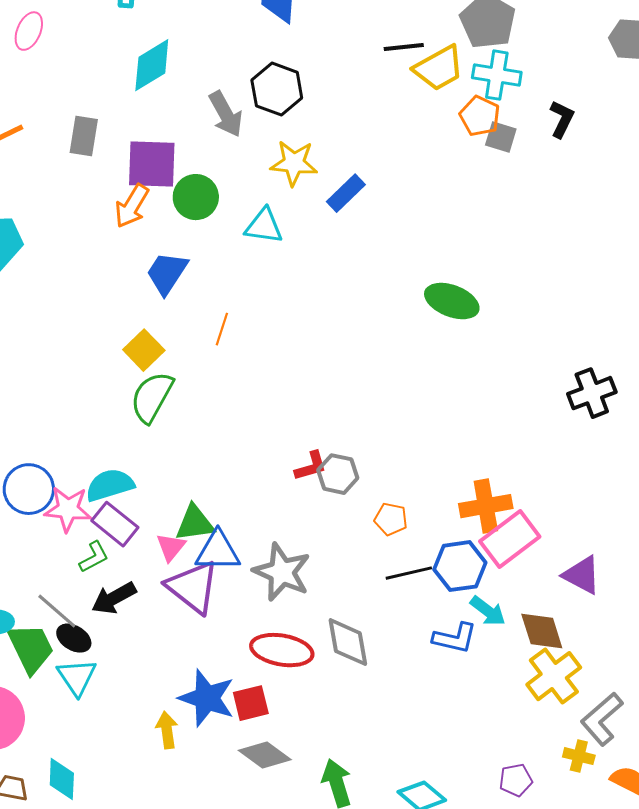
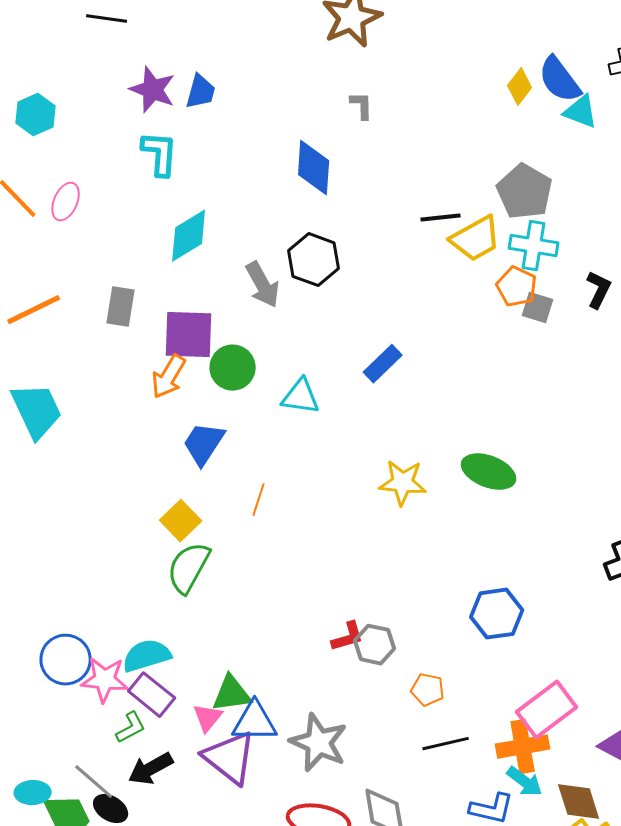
yellow star: (294, 163) -> (403, 483), moved
orange cross: (486, 506) -> (523, 747), moved
blue hexagon: (460, 566) -> (497, 614), moved

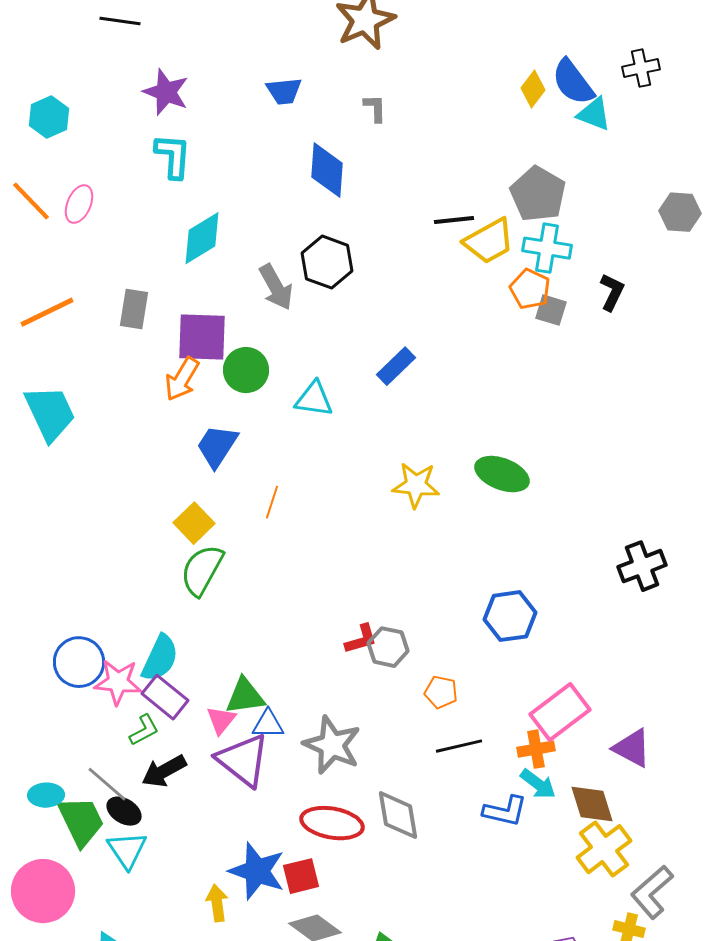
blue trapezoid: (201, 92) -> (284, 91), moved, turned 69
cyan semicircle: (147, 656) -> (160, 658), turned 132
blue triangle: (255, 722) -> (268, 724), size x0.7
orange cross: (523, 747) -> (536, 749), size x0.7

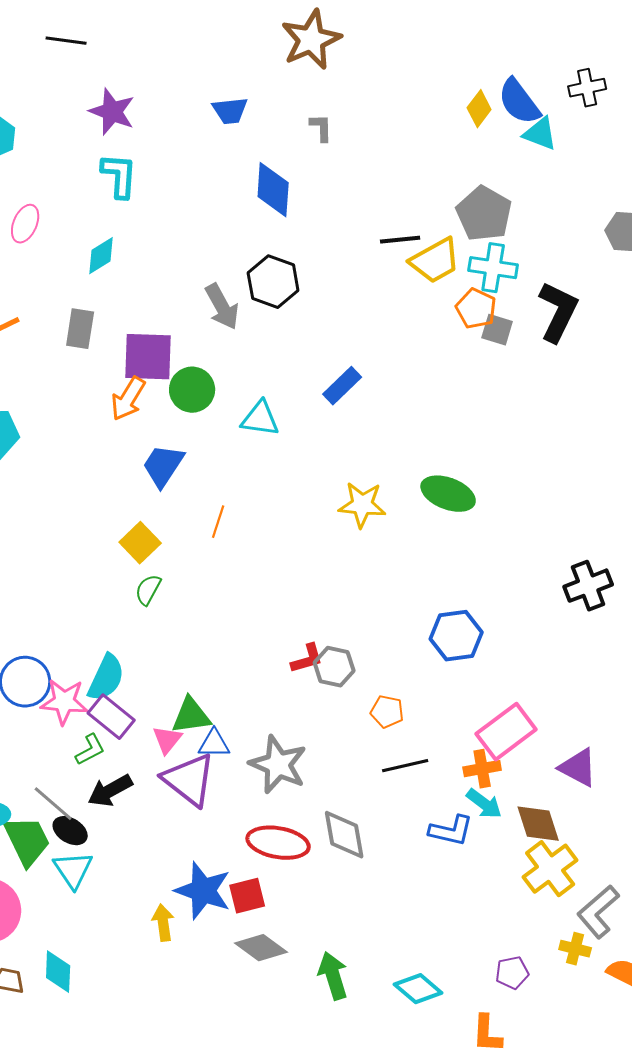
cyan diamond: (202, 238) -> (101, 256), moved, size x0.7
black L-shape: (612, 292) -> (558, 312), size x1.6
green semicircle: (202, 570) -> (148, 590), size x0.6

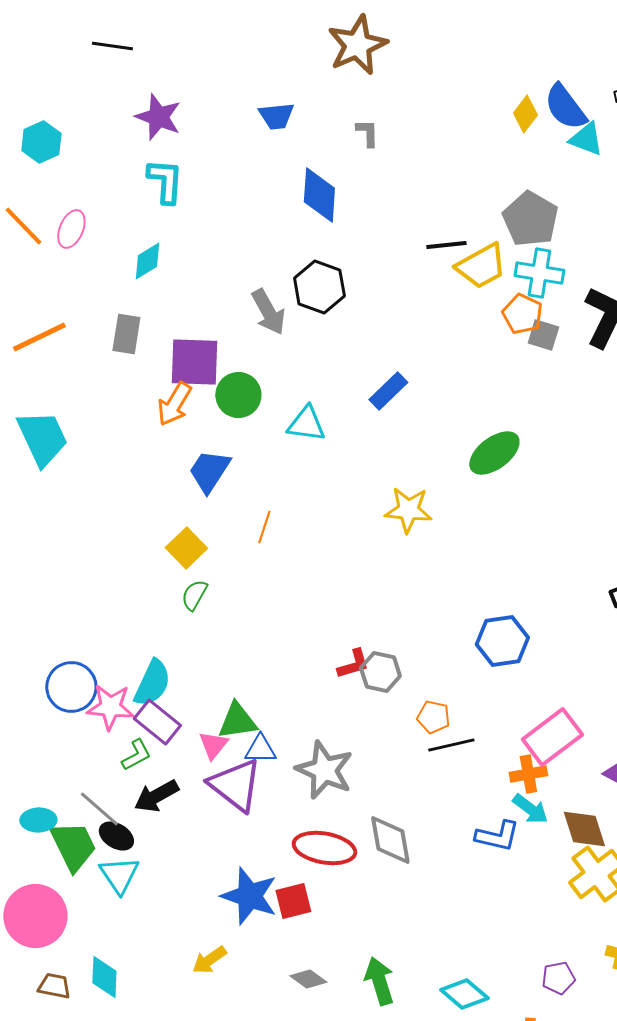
green ellipse: (448, 494) -> (494, 453), moved, turned -58
black line: (405, 766) -> (451, 745), moved
yellow arrow: (163, 923) -> (209, 960), moved, turned -117
gray diamond: (261, 948) -> (308, 979), moved, size x0.7

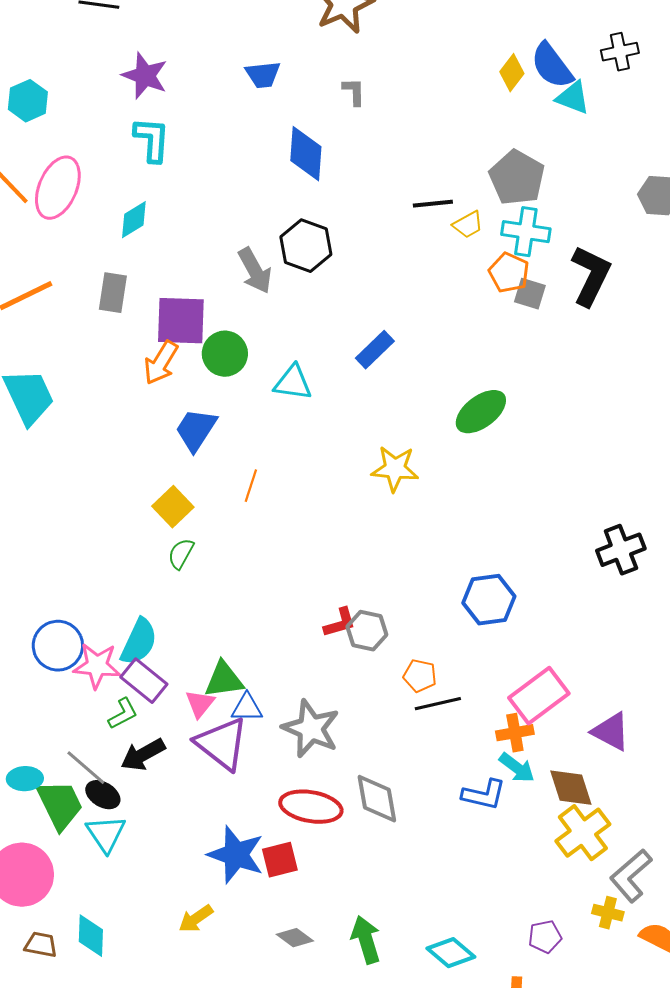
pink ellipse: (71, 229) -> (58, 188), size x1.6
yellow trapezoid: (481, 266) -> (468, 225), size x0.6

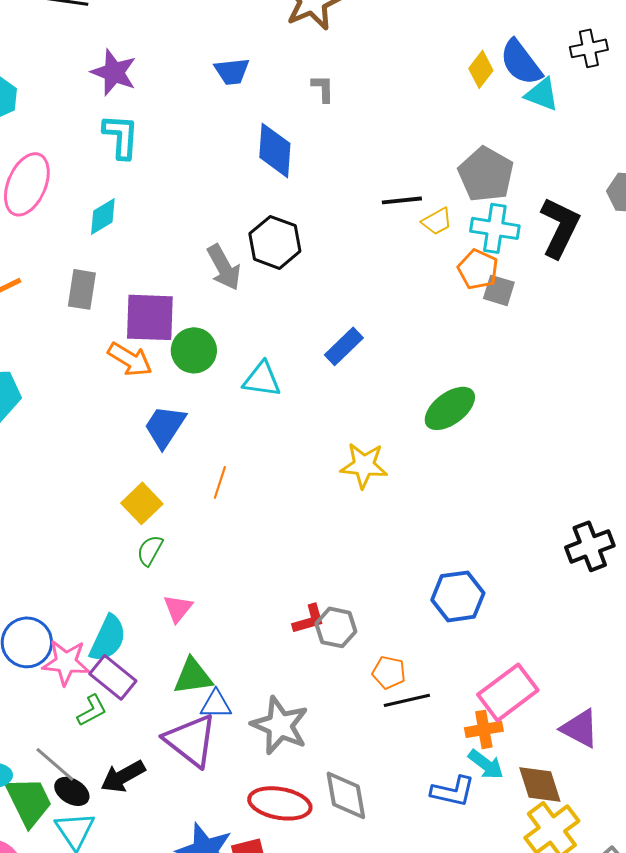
black L-shape: (591, 276) -> (560, 227), moved
orange arrow: (161, 363) -> (130, 359), turned -90
pink triangle: (200, 704) -> (178, 608), moved
black arrow: (143, 755) -> (123, 776), moved

